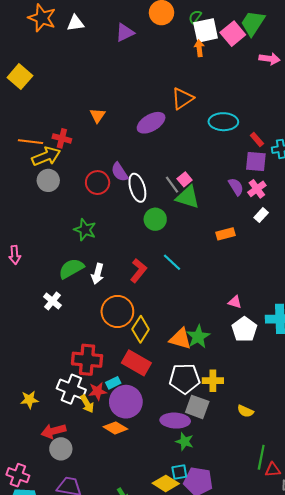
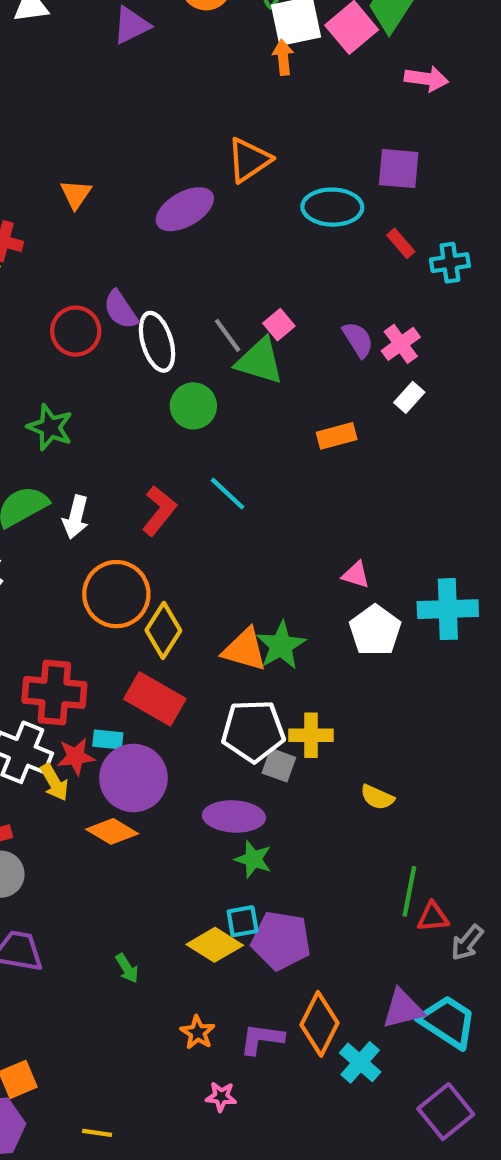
purple square: (256, 162) -> (399, 169), moved
pink square: (185, 179) -> (279, 325), moved
cyan rectangle: (113, 383) -> (108, 739), turned 32
gray square: (197, 407) -> (279, 765), moved, size x0.7

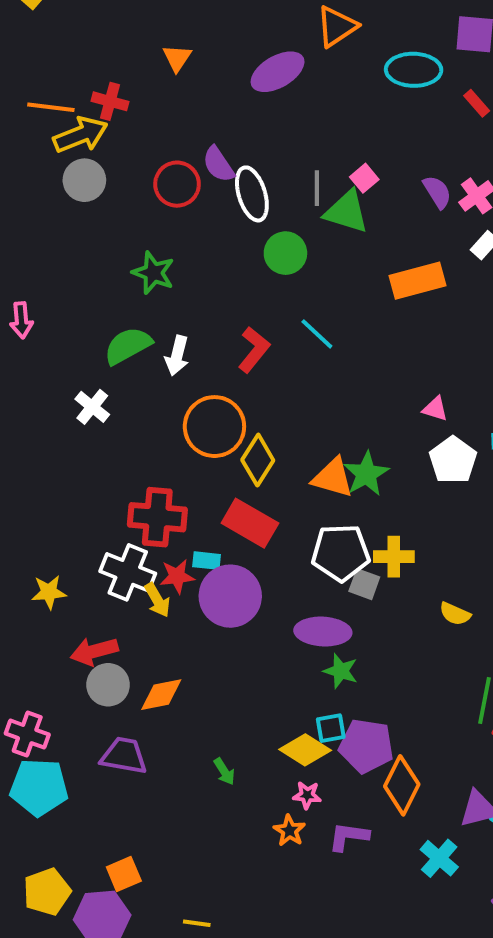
gray line: (228, 335) -> (317, 188), turned 36
orange rectangle: (337, 436) -> (417, 281), size x1.5
orange diamond: (112, 831) -> (161, 695), moved, turned -42
orange diamond: (320, 1024) -> (402, 785), moved
pink star: (221, 1097) -> (307, 795), moved

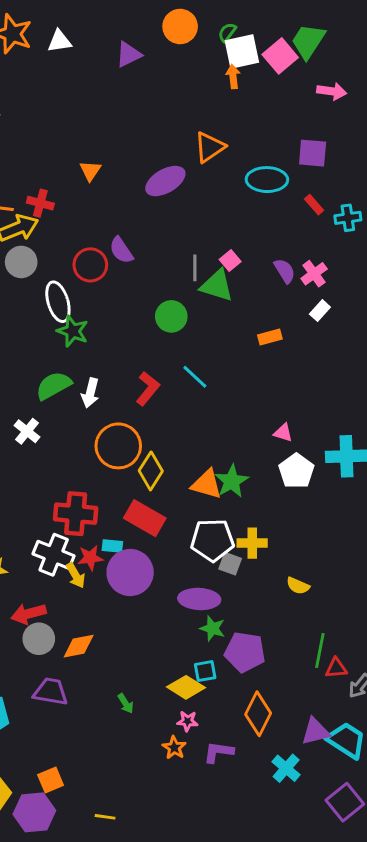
white ellipse: (252, 194) -> (58, 302), moved
orange rectangle: (417, 281) -> (270, 337), size x0.6
purple pentagon: (366, 746) -> (245, 652), moved

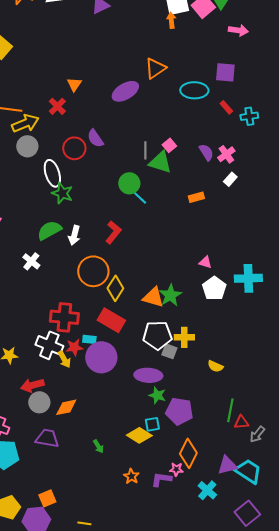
red cross: (40, 203) -> (57, 106), moved, turned 30
cyan line: (195, 377) -> (138, 196), moved
pink star: (187, 721) -> (176, 469), moved

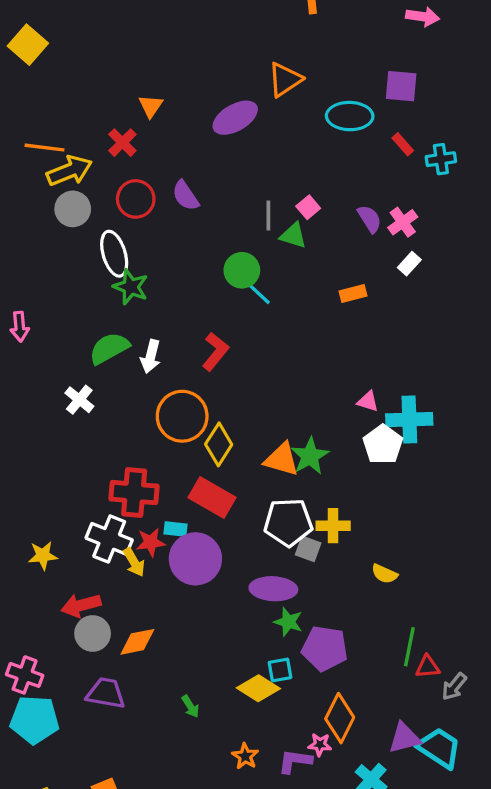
red circle: (74, 148) -> (136, 199), moved
green triangle: (160, 162) -> (293, 235), size x0.7
cyan cross: (248, 278) -> (409, 420), moved

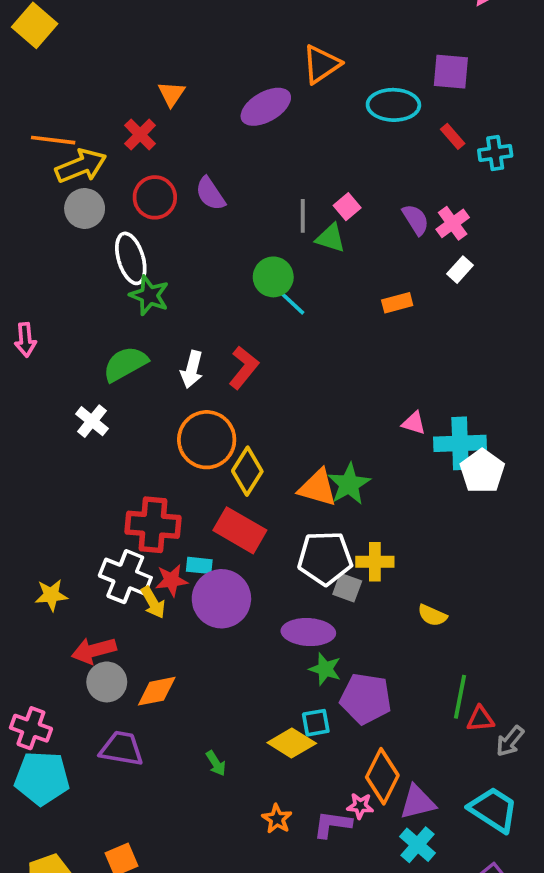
white arrow: (151, 357) -> (192, 369), moved
white pentagon: (383, 444) -> (482, 471), moved
purple triangle: (404, 738) -> (417, 802), moved

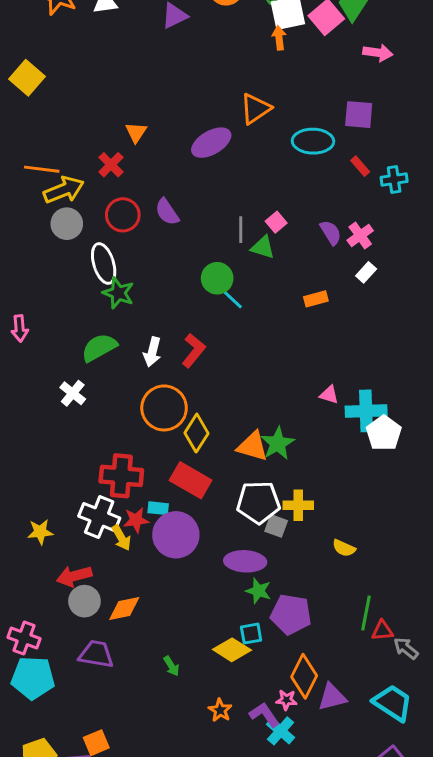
gray arrow: (510, 741) -> (406, 648), turned 90
purple L-shape: (332, 824) -> (264, 715), turned 48
cyan cross: (417, 845) -> (281, 731), moved

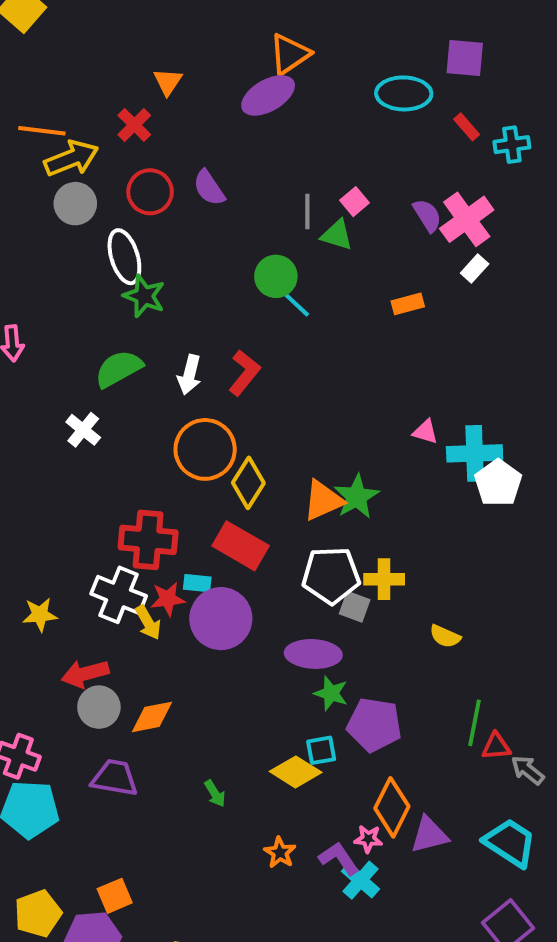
orange triangle: (255, 109) -> (290, 54), moved
pink cross: (360, 235) -> (467, 219), size x1.5
orange triangle: (253, 446) -> (323, 501), turned -40

